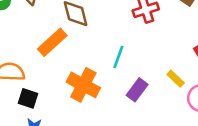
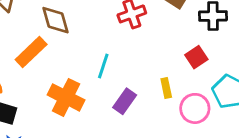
yellow rectangle: (176, 79) -> (166, 88), turned 36

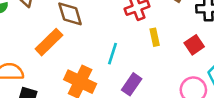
yellow rectangle: (166, 88) -> (155, 37), moved

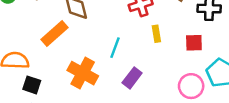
red square: (194, 45) -> (194, 43), turned 30

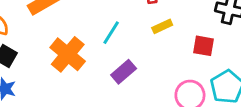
yellow rectangle: (156, 34) -> (162, 26), turned 63

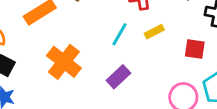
cyan line: (111, 33) -> (120, 34), moved

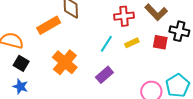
red square: (195, 49) -> (160, 42), moved

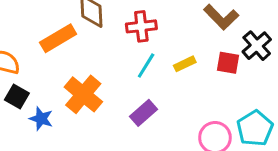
red cross: (124, 16) -> (141, 26), moved
black cross: (179, 31) -> (257, 46), turned 36
blue star: (20, 87) -> (41, 119), moved

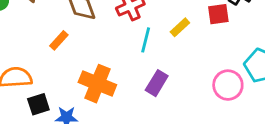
orange rectangle: (58, 38) -> (59, 40), size x0.6
black square: (17, 97) -> (38, 104), turned -30

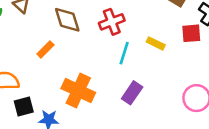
yellow rectangle: (180, 27) -> (156, 43), turned 66

